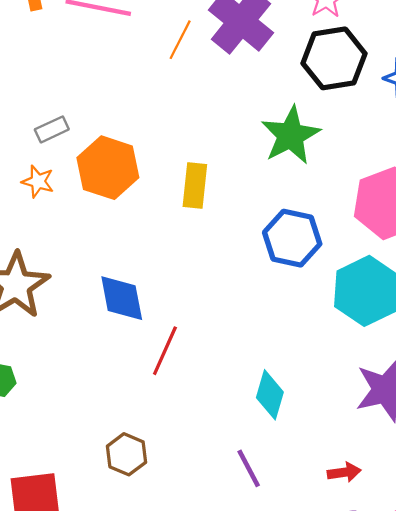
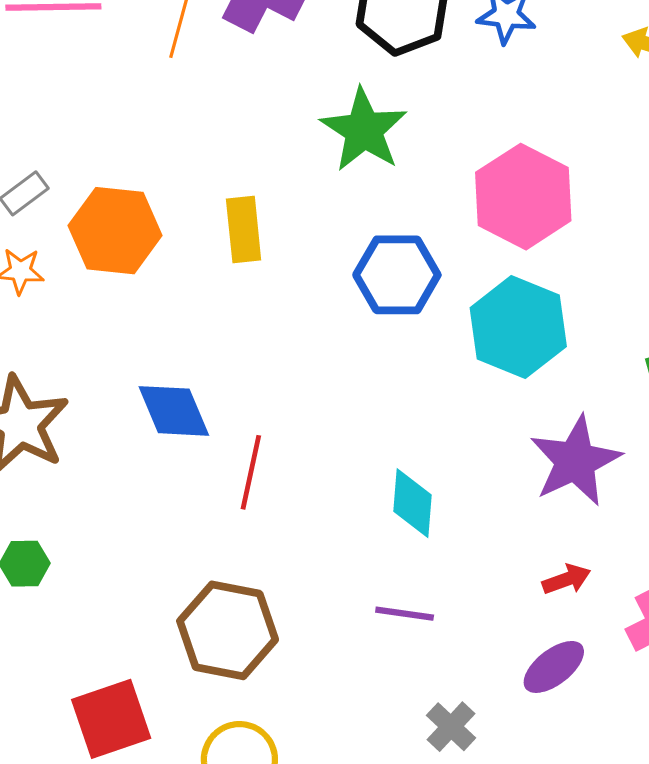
brown hexagon: (126, 454) -> (228, 630), size x1.6
purple line: (249, 468) -> (405, 614), turned -42
red arrow: (344, 472) -> (566, 579), moved

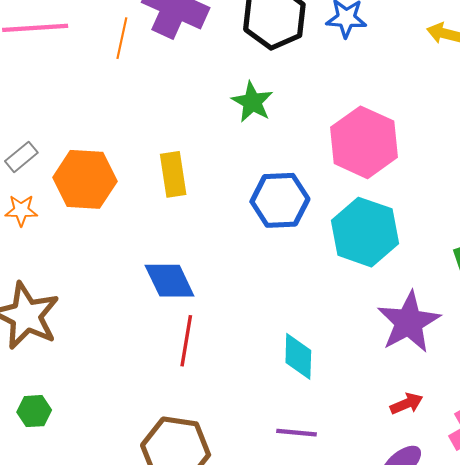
green star: (364, 130) -> (252, 102), size x0.7
blue diamond: (174, 411) -> (170, 281), moved

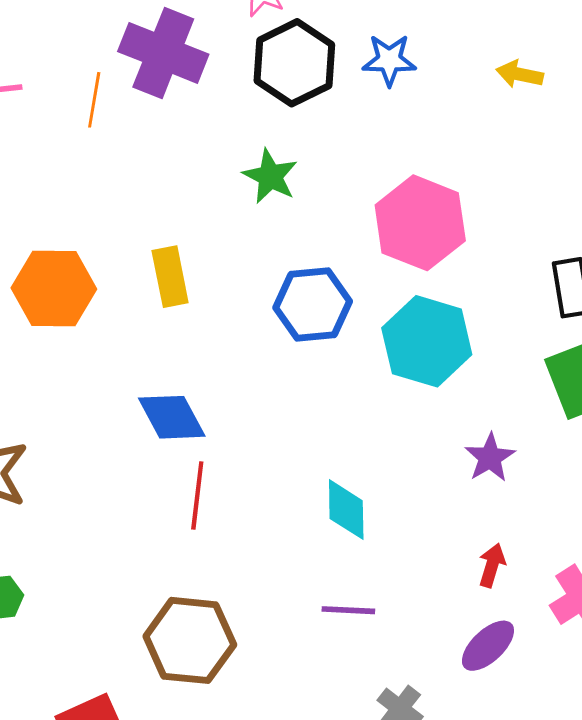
purple star: (409, 322) -> (490, 458), size x0.6
red arrow: (407, 404) -> (492, 565), turned -48

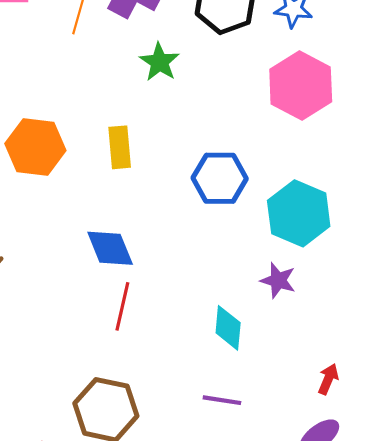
green star: (270, 176) -> (159, 62), moved
pink hexagon: (420, 223) -> (301, 86), moved
purple star: (490, 458) -> (278, 280), moved, turned -30

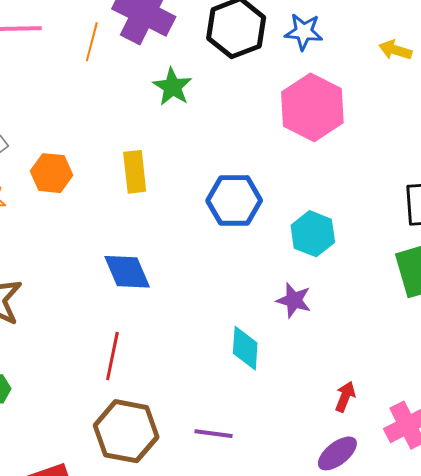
orange hexagon: (35, 147) -> (52, 173), size x0.7
cyan hexagon: (299, 213) -> (313, 234), size x0.7
red line: (122, 306) -> (112, 356), moved
purple line: (222, 400) -> (214, 434), moved

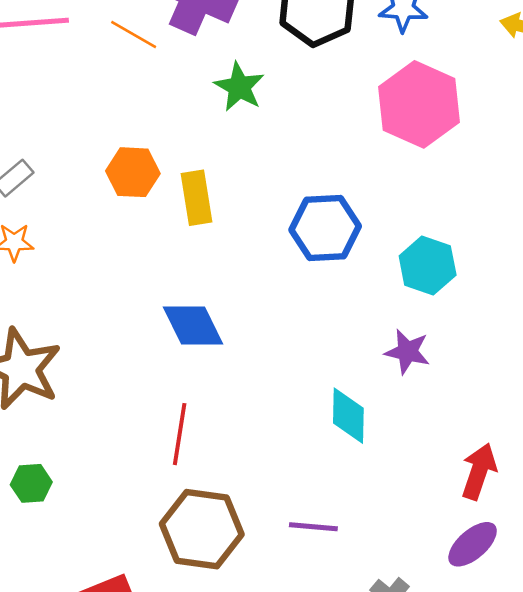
orange line: (92, 42) -> (134, 34), turned -72
orange hexagon: (52, 173) -> (133, 172), moved
red arrow: (345, 397) -> (479, 471), size x1.4

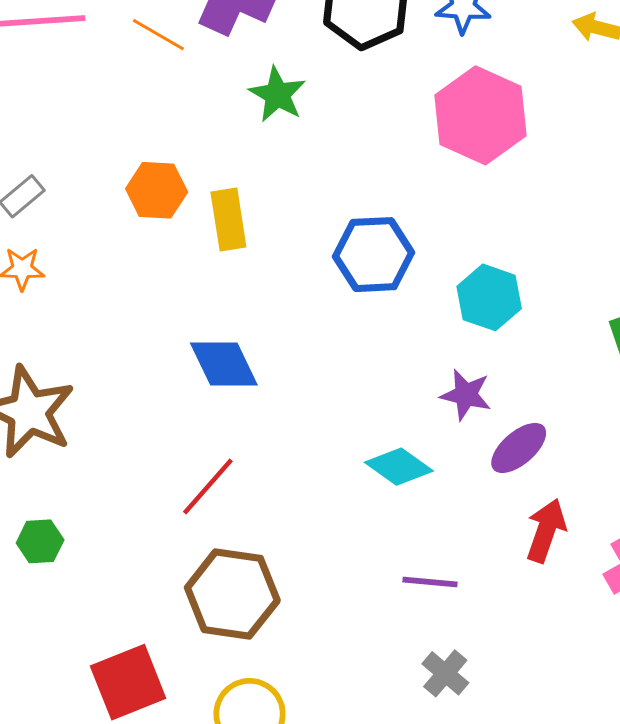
cyan diamond: (348, 416) -> (399, 467), turned -56
red line: (180, 434) -> (208, 486), turned 32
purple line: (313, 527) -> (430, 582), moved
purple ellipse: (473, 544) -> (519, 448), moved

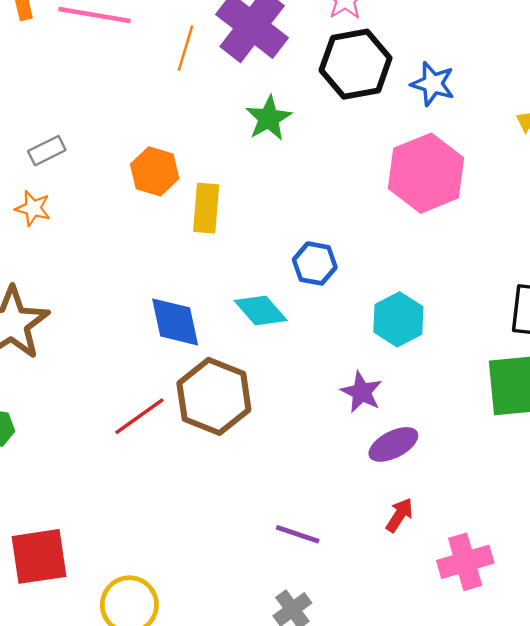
orange line: (158, 35) -> (185, 48), turned 63
blue hexagon: (374, 255) -> (315, 263), size x0.7
cyan diamond: (399, 467) -> (261, 311), moved
red arrow: (546, 530) -> (399, 515), size x0.7
brown hexagon: (232, 594) -> (214, 396), moved

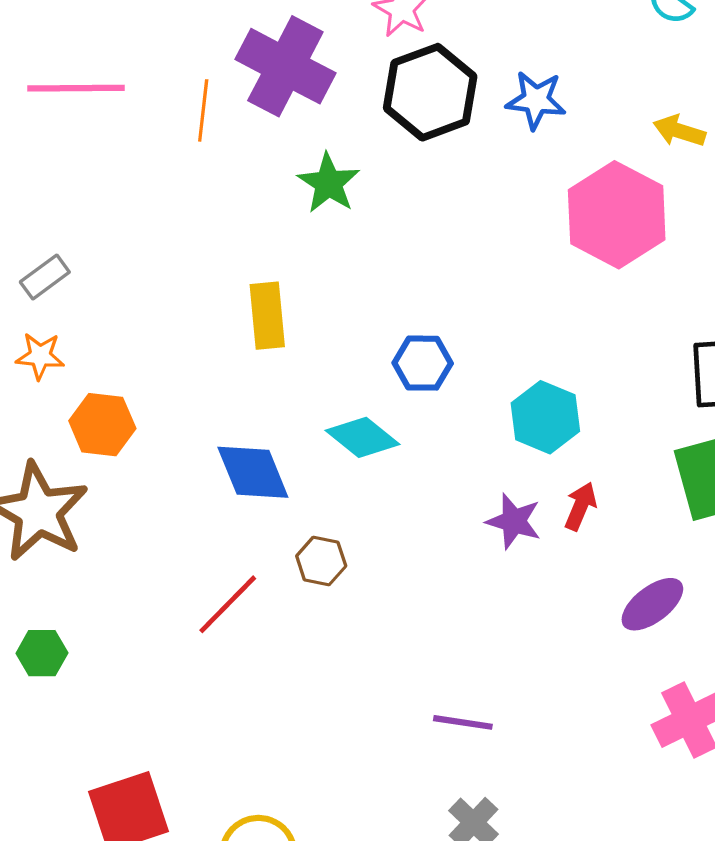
orange hexagon: (155, 171) -> (102, 425), moved
pink hexagon: (426, 173) -> (617, 215), moved
brown hexagon: (214, 396) -> (321, 561), size x0.5
purple ellipse: (393, 444) -> (652, 604), moved
red arrow: (399, 515) -> (581, 506), moved

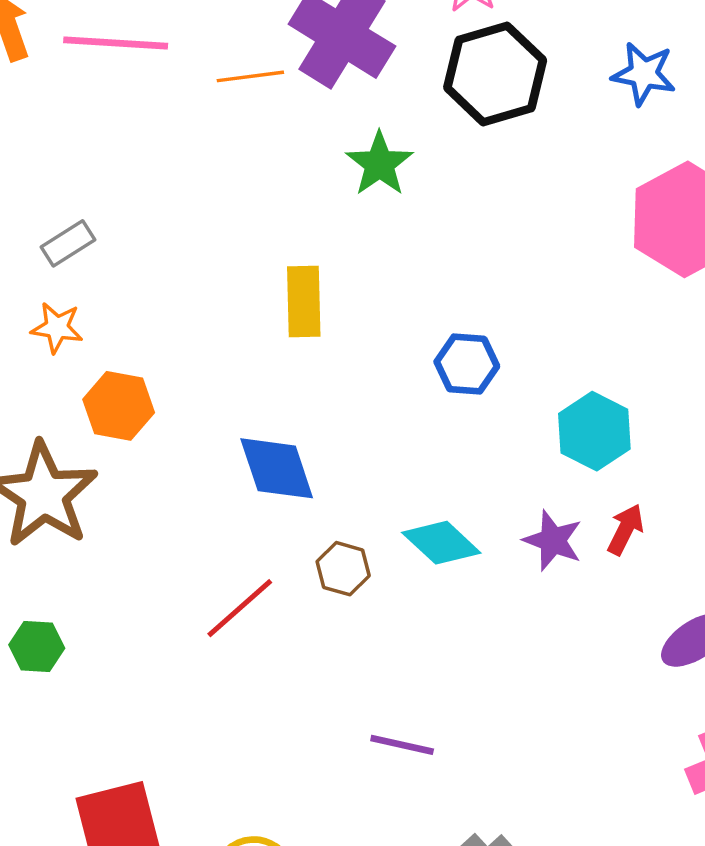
blue star: (536, 100) -> (644, 74), moved
orange line: (203, 110) -> (250, 76), turned 72
cyan diamond: (363, 437) -> (441, 543), moved
purple line: (463, 722) -> (402, 745), moved

